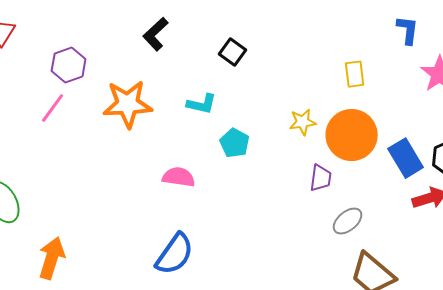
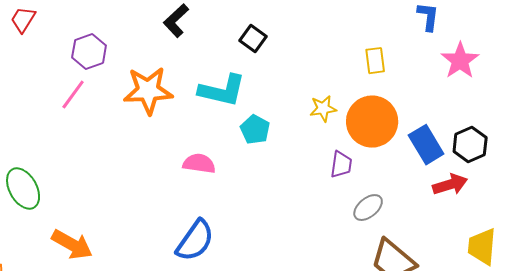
cyan L-shape: (202, 104) -> (222, 91), size x1.6
orange arrow: (52, 258) -> (72, 245), turned 102

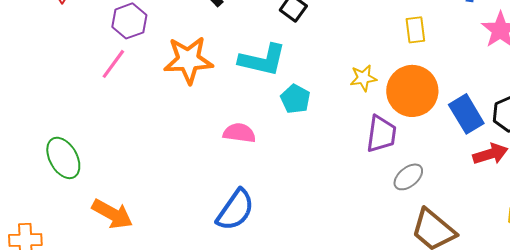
purple trapezoid: (341, 165) -> (381, 134), size x1.4

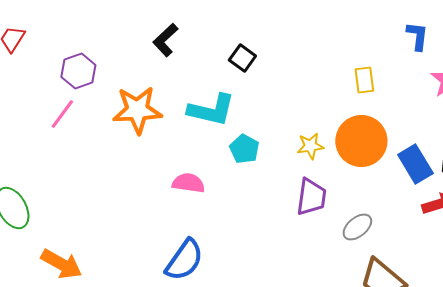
yellow star: (363, 78) -> (310, 146), moved
purple trapezoid: (381, 134) -> (311, 197), moved

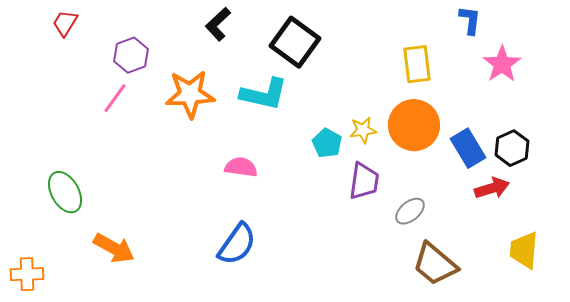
black square: (242, 58) -> (295, 42), size x1.8
yellow rectangle: (364, 80) -> (417, 64), size x1.4
cyan pentagon: (244, 149) -> (327, 143), moved

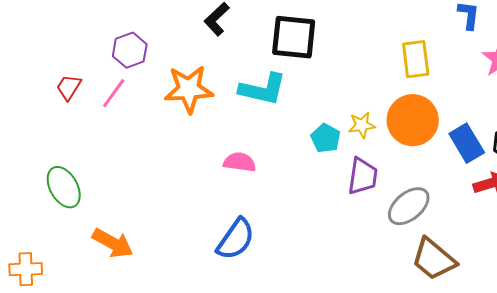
red trapezoid: (65, 23) -> (69, 87), moved
black square: (295, 42) -> (294, 37), turned -30
gray ellipse: (410, 211) -> (409, 206), size x1.4

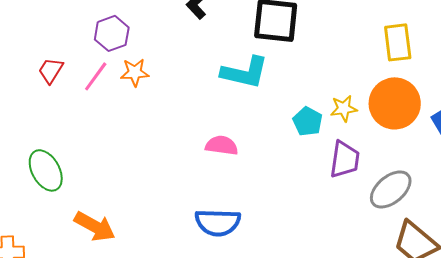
orange star: (189, 89) -> (135, 72), moved, size x0.6
blue semicircle: (236, 239) -> (218, 222), turned 57

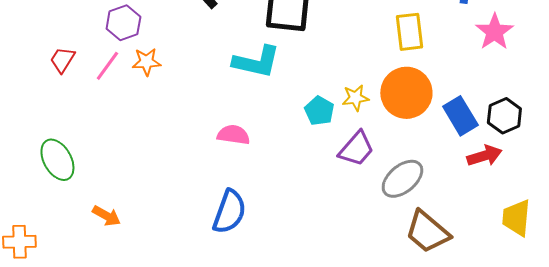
purple trapezoid: (345, 159) -> (356, 149), turned 33
blue semicircle: (218, 222) -> (229, 212), turned -72
orange arrow: (95, 226) -> (106, 216), size x0.7

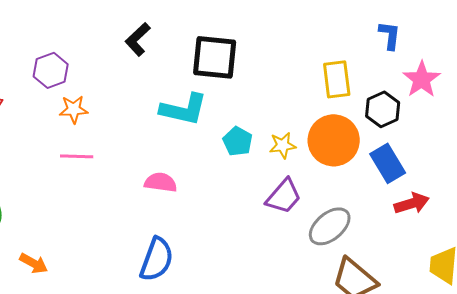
pink line: (107, 66) -> (77, 156), moved, turned 56
cyan pentagon: (319, 111) -> (238, 141), moved
black hexagon: (504, 116) -> (383, 109), moved

